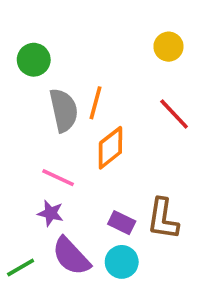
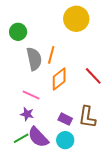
yellow circle: (168, 47) -> (76, 19), moved, size x1.6
red line: (174, 114) -> (93, 76), moved
green line: (21, 268) -> (21, 138), moved

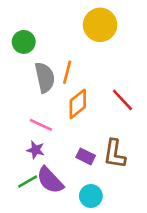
cyan circle: (65, 140) -> (91, 196), moved

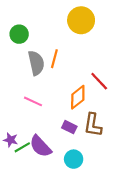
orange diamond: (78, 104) -> (78, 97), moved
purple star: (36, 150) -> (11, 140), moved

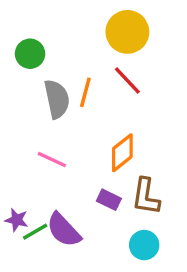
red line: (99, 81) -> (127, 81), moved
cyan circle: (74, 159) -> (144, 245), moved

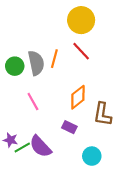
green circle: (30, 54) -> (15, 66), moved
pink line: (52, 159) -> (33, 101), turned 36
brown L-shape: (146, 196) -> (103, 114), moved

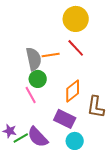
orange line: (54, 59) -> (51, 55), turned 66
green circle: (15, 66) -> (38, 79), moved
purple rectangle: (69, 127) -> (65, 119), size x1.5
cyan circle: (92, 156) -> (75, 141), moved

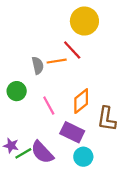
red line: (76, 48) -> (72, 50), moved
gray semicircle: (34, 59) -> (38, 66), size x0.7
green circle: (38, 79) -> (17, 91), moved
pink line: (31, 95) -> (49, 106), moved

